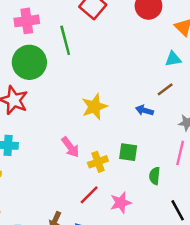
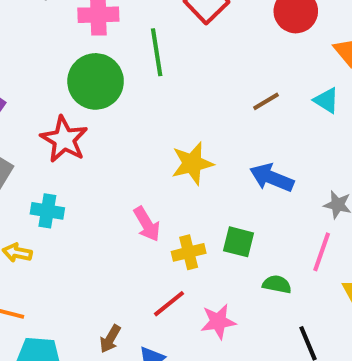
cyan triangle: (173, 59) -> (326, 100), turned 36
brown line: (165, 89) -> (266, 101), moved
blue arrow: (144, 110) -> (272, 178), size x1.5
green semicircle: (155, 176) -> (277, 284), turned 90

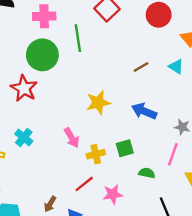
cyan cross: (47, 211) -> (24, 137), moved, turned 30
green square: (239, 242) -> (125, 148), turned -30

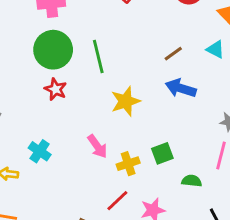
green line: (78, 38) -> (98, 57), moved
red star: (24, 88) -> (56, 89), moved, size x0.7
blue arrow: (144, 111) -> (181, 88), moved

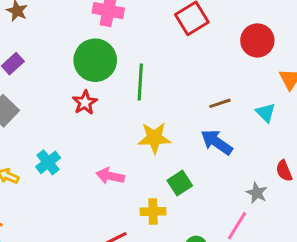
pink arrow: (97, 146) -> (110, 176), turned 120
green square: (162, 153) -> (180, 183), moved, turned -30
yellow cross: (128, 164) -> (153, 212), moved

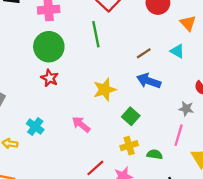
green line: (140, 82) -> (96, 34), moved
pink arrow: (110, 176) -> (81, 124), turned 42
yellow cross: (153, 212) -> (129, 146), moved

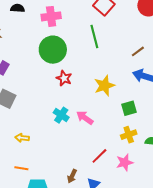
red star: (50, 78) -> (64, 78), moved
green square: (131, 116) -> (129, 108), turned 35
cyan cross: (35, 127) -> (61, 115), moved

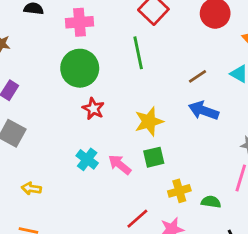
green square: (129, 108) -> (154, 157), moved

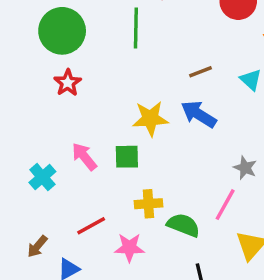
yellow star: (149, 121) -> (150, 119), moved
cyan cross: (87, 159) -> (42, 177), moved
green semicircle: (211, 202) -> (183, 225), size x1.4

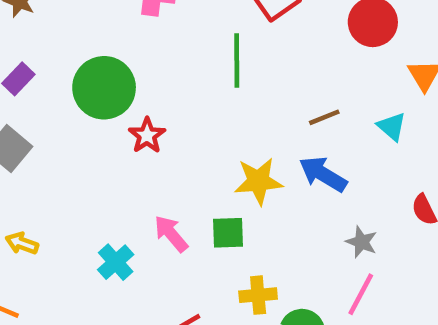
green circle: (62, 31) -> (104, 88), moved
gray star: (245, 168) -> (362, 242), moved

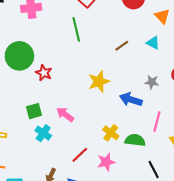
blue arrow: (323, 174) -> (131, 100), moved
green square: (228, 233) -> (34, 111), moved
gray star: (362, 242) -> (152, 82), moved
yellow cross: (258, 295) -> (111, 133), turned -35

